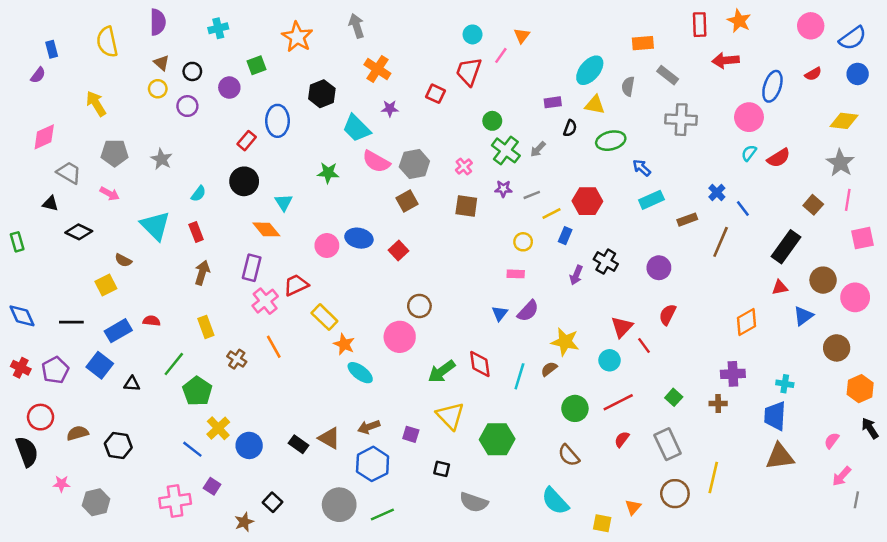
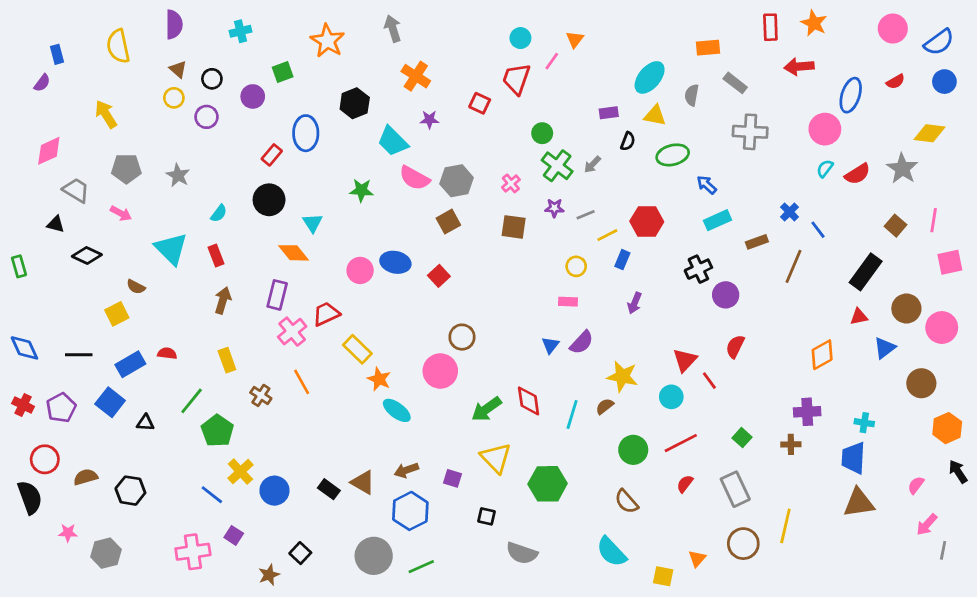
gray star: (840, 163) -> (902, 169), moved
black cross: (606, 262) -> (698, 269), moved, turned 35

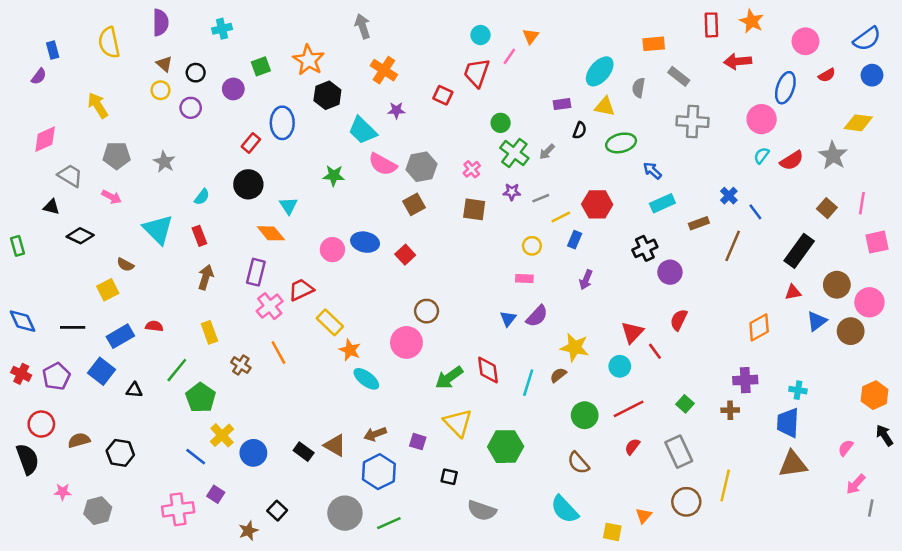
pink circle: (893, 29) -> (805, 41), moved
orange star: (327, 41) -> (309, 60), moved
brown circle: (921, 383) -> (851, 331), moved

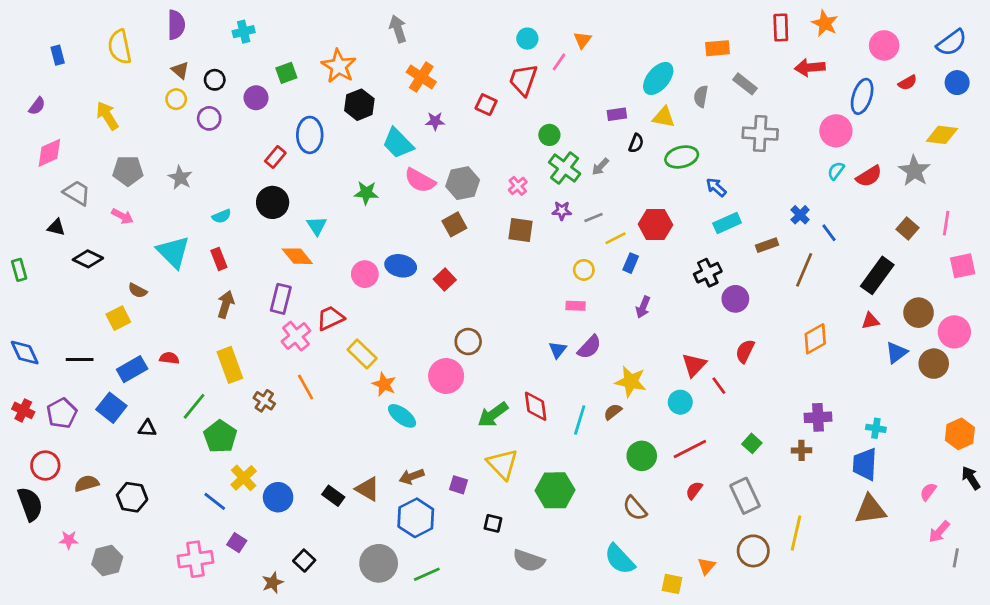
purple semicircle: (39, 76) -> (37, 106), moved
cyan semicircle: (202, 197) -> (222, 216), turned 30
orange diamond: (759, 327) -> (815, 339), moved
yellow rectangle: (209, 332) -> (230, 365), size x1.4

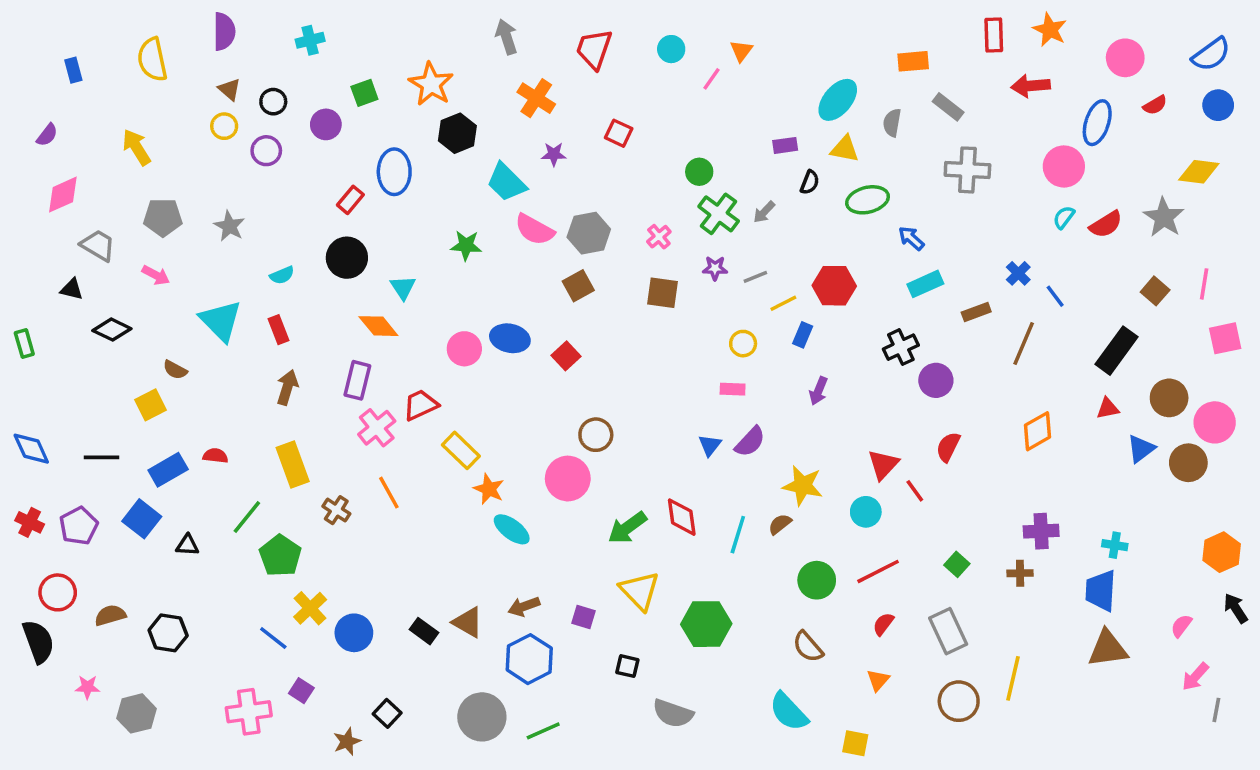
red trapezoid: (523, 80) -> (594, 49), moved
orange triangle: (706, 566) -> (878, 680), moved

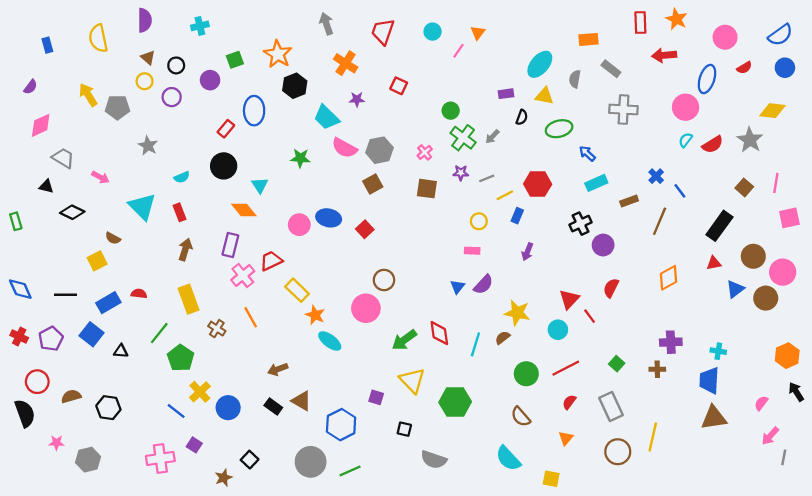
gray pentagon: (163, 217) -> (117, 107), moved
brown arrow: (524, 606) -> (278, 369), moved

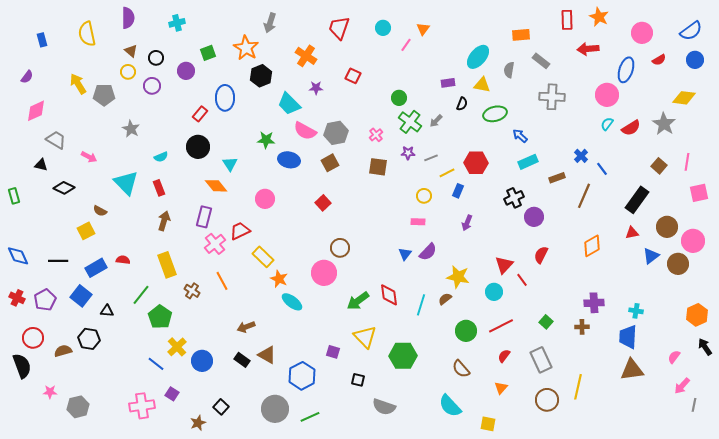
gray arrow: (326, 24) -> (270, 23), moved, turned -144
blue ellipse: (329, 218) -> (289, 160), moved
black hexagon: (108, 408) -> (89, 339), moved

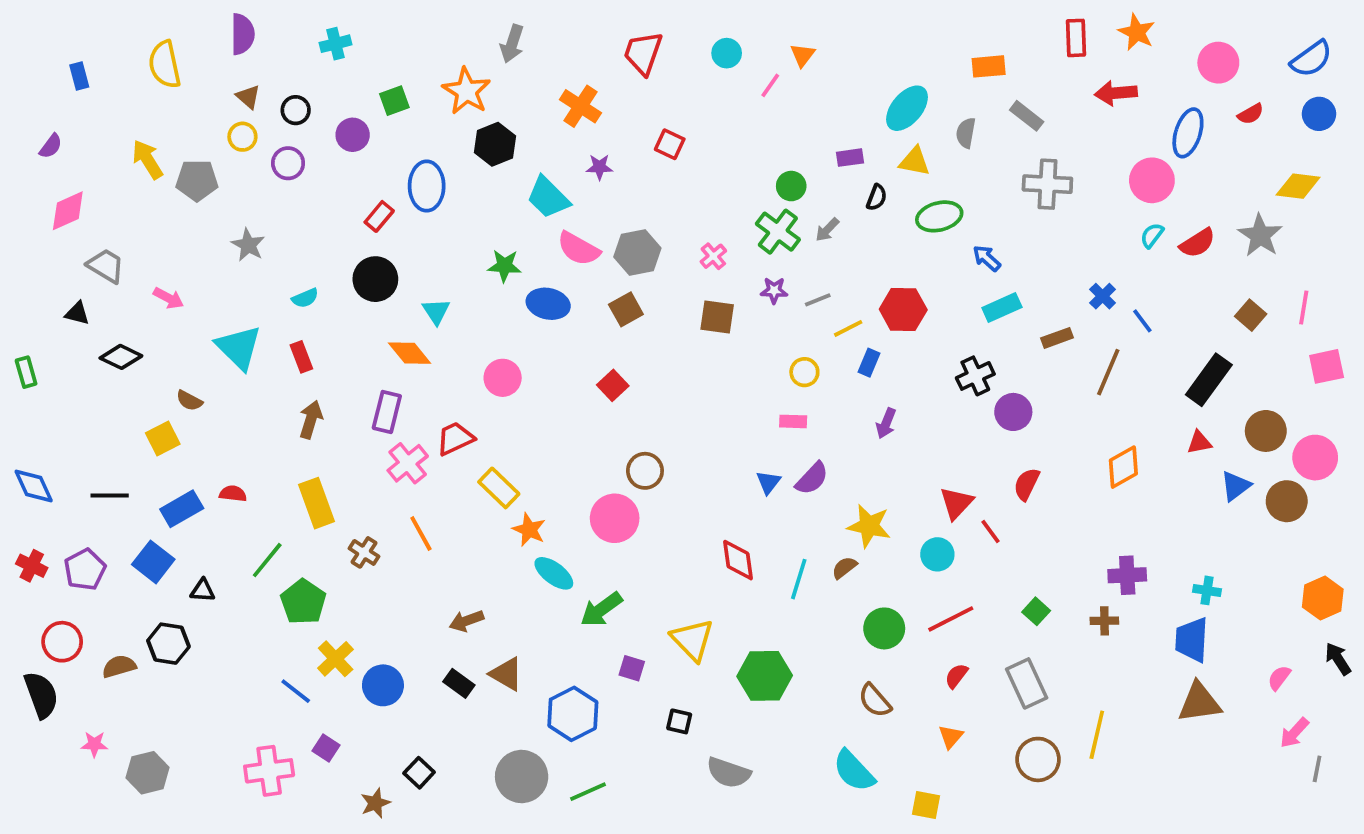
green circle: (399, 98) -> (791, 186), moved
green arrow: (358, 301) -> (601, 609), moved

